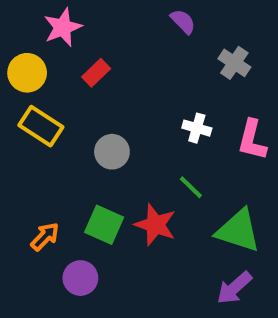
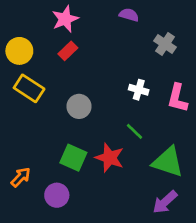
purple semicircle: (183, 21) -> (129, 15), turned -30
pink star: (63, 27) -> (65, 19), moved
orange arrow: (45, 237) -> (21, 177), moved

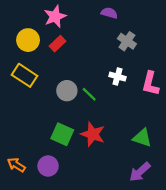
gray cross: (165, 44) -> (127, 41), moved
yellow circle: (19, 51) -> (28, 40), moved
green line: (134, 131) -> (89, 94), moved
green triangle: (168, 162) -> (142, 138), size x0.7
orange arrow: (21, 177) -> (16, 165), moved, turned -102

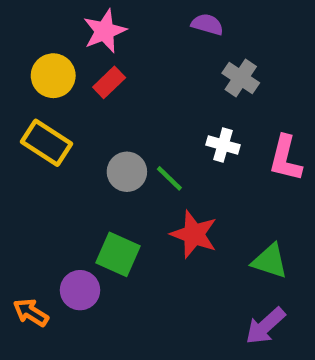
red star: (93, 134) -> (194, 234), moved
purple circle: (48, 166) -> (80, 290), moved

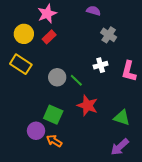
white cross: (223, 145) -> (101, 65), turned -32
orange arrow: (31, 312) -> (54, 141), moved

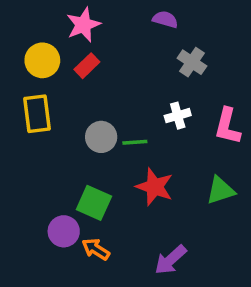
yellow rectangle: (21, 64) -> (37, 114), turned 50
green line: (76, 80) -> (135, 142), turned -48
green triangle: (122, 118) -> (220, 190), moved, turned -36
purple arrow: (120, 147) -> (171, 260), moved

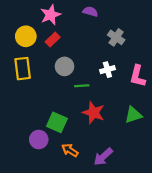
purple semicircle: (165, 19) -> (90, 12), moved
gray circle: (101, 137) -> (64, 66), moved
orange arrow: (96, 249) -> (70, 150), moved

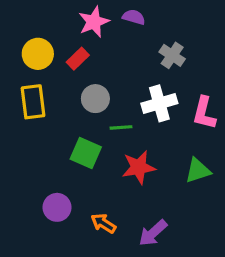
pink star: (51, 15) -> (94, 22), moved
white cross: (107, 70) -> (159, 103), size x1.5
red star: (94, 113) -> (139, 167), turned -30
green square: (57, 122) -> (86, 153), moved

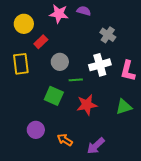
pink star: (94, 22) -> (59, 14), turned 30
yellow circle: (38, 54) -> (24, 24), moved
red rectangle: (78, 59) -> (41, 42), moved

